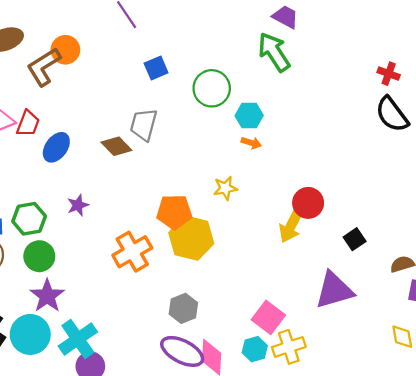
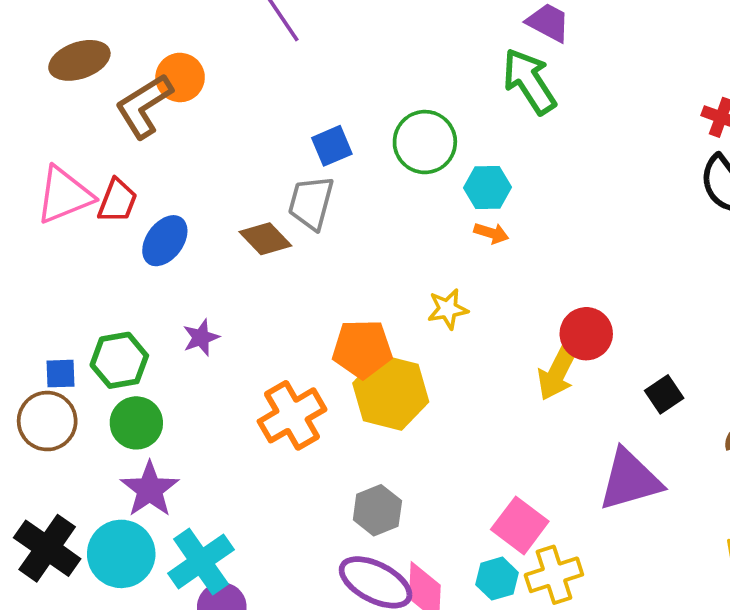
blue square: (156, 68) -> (332, 146), moved

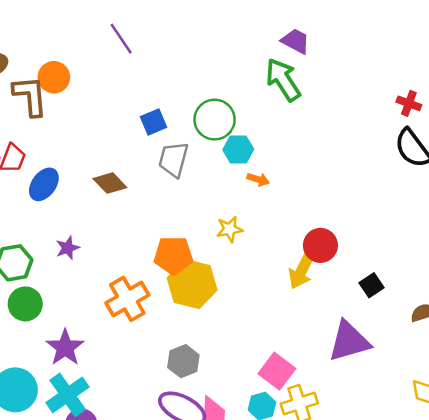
brown L-shape: (144, 106) -> (30, 96), turned 117
cyan hexagon: (488, 188) -> (238, 149), moved
gray trapezoid: (311, 203) -> (173, 159), moved
purple star: (150, 489) -> (65, 348), moved

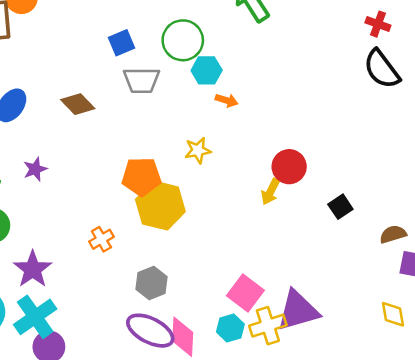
gray trapezoid: (173, 159) -> (141, 80), turned -105
yellow arrow: (302, 270) -> (270, 192), size x0.7
orange cross: (127, 299) -> (101, 239), moved, size x0.6
purple triangle: (349, 341) -> (298, 311), moved

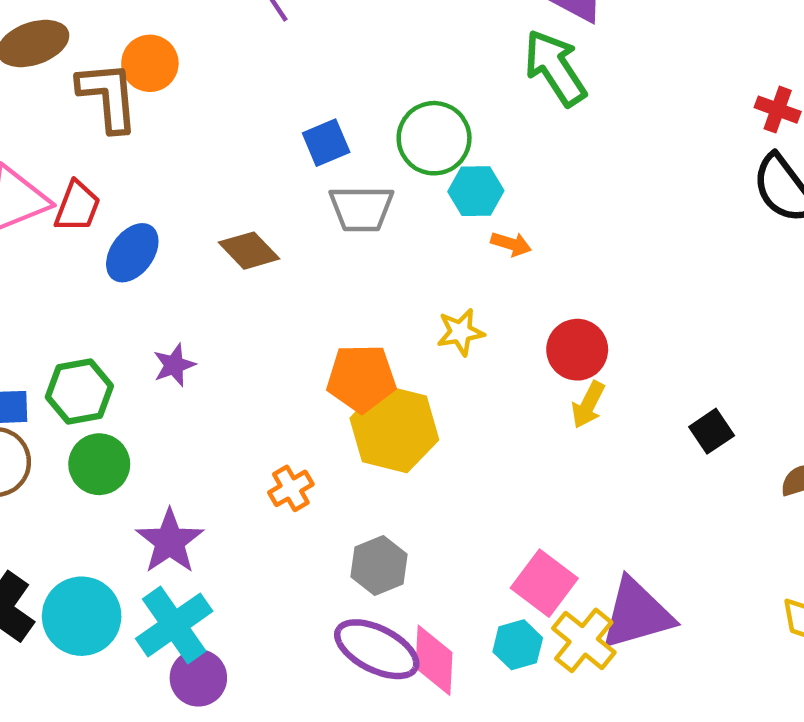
red circle: (289, 167) -> (577, 350), moved
yellow cross: (268, 326) -> (584, 640), turned -33

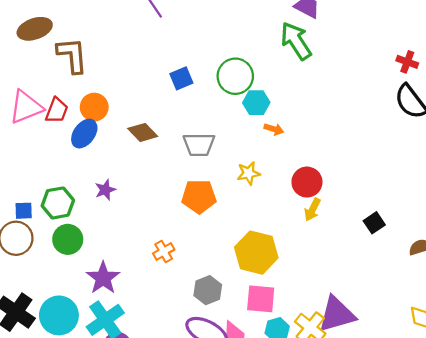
orange circle: (150, 63) -> (94, 107), moved
gray trapezoid: (361, 209) -> (199, 145), moved
yellow hexagon: (394, 429) -> (256, 253), moved
pink square: (544, 583) -> (261, 299), moved, turned -32

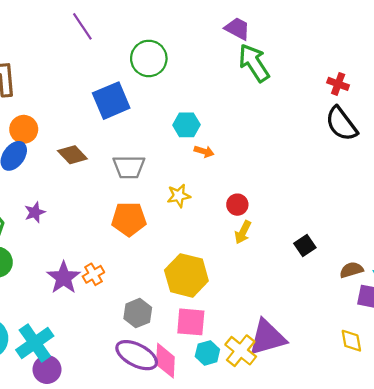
green arrow: (296, 41) -> (254, 63), moved
green circle: (235, 76) -> (149, 58), moved
blue square: (181, 78) -> (111, 101), size x1.6
red circle: (307, 182) -> (237, 205), size x0.7
purple star: (103, 278) -> (64, 278), moved

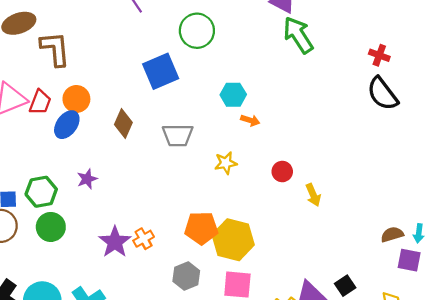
brown diamond: (72, 155) -> (123, 124), turned 68
orange pentagon: (129, 219) -> (201, 228), moved
yellow arrow: (243, 232) -> (313, 195), moved, turned -50
black square: (305, 246) -> (345, 286), moved

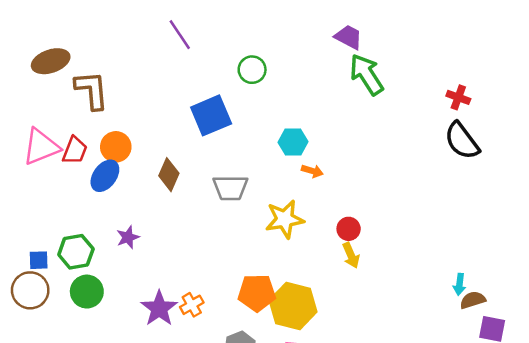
green circle: (197, 31) -> (252, 70), size x0.7
yellow star: (226, 163) -> (285, 219), size x1.5
yellow arrow: (313, 195) -> (351, 255), moved
cyan arrow: (419, 233) -> (459, 284), moved

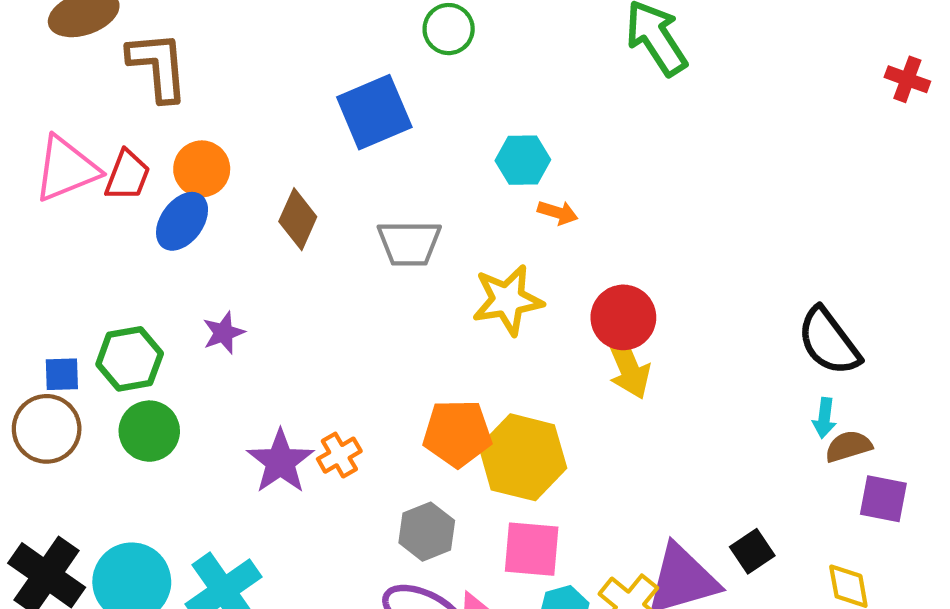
red cross: (458, 97) -> (907, 79), moved
black semicircle: (462, 141) -> (829, 341), moved
red circle: (349, 229) -> (623, 317), size x1.5
yellow arrow: (351, 255) -> (628, 366), size x1.4

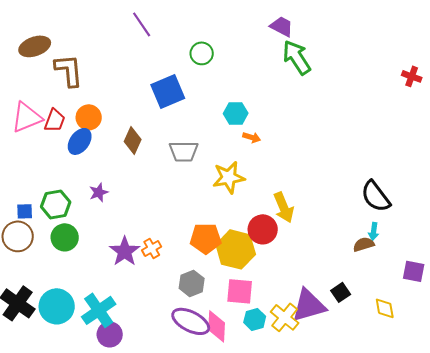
red circle: (623, 317) -> (263, 229), moved
brown semicircle: (848, 446) -> (364, 244), moved
purple square: (883, 499) -> (414, 271), moved

